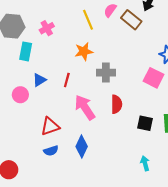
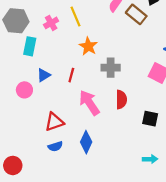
yellow line: (88, 20) -> (76, 17), moved
orange star: (84, 51) -> (88, 46), turned -30
cyan arrow: (145, 163) -> (150, 159), turned 104

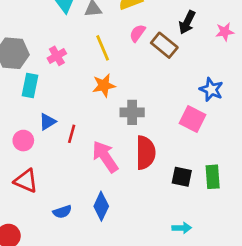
yellow line: (76, 17) -> (103, 48), moved
orange star: (88, 46) -> (104, 85), turned 30
red line: (71, 75) -> (72, 134), moved
red semicircle: (121, 100) -> (145, 153), size x1.4
red triangle: (54, 122) -> (26, 181), moved, turned 42

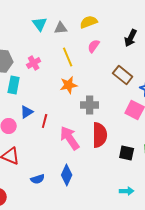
brown rectangle: (164, 45) -> (123, 75), moved

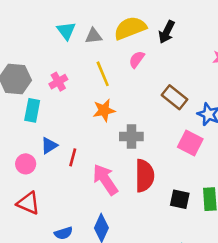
yellow semicircle: (89, 22) -> (130, 28), size x1.4
black arrow: (131, 38) -> (167, 32), moved

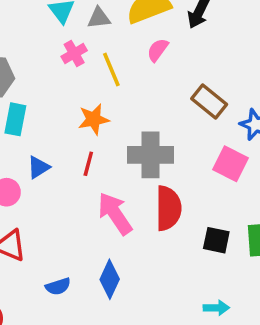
pink cross: (58, 82) -> (74, 54), moved
orange star: (104, 110) -> (94, 119), moved
gray cross: (131, 136) -> (151, 155), size x1.4
red line: (73, 157) -> (88, 164), moved

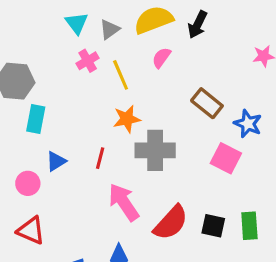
gray triangle: (99, 18) -> (110, 29), turned -30
orange star: (94, 119) -> (127, 119), moved
red semicircle: (168, 208) -> (171, 223), moved, turned 42

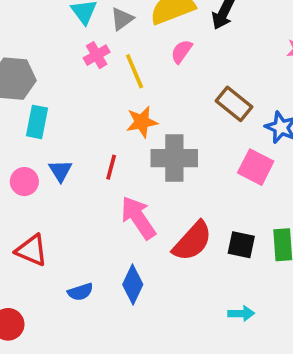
blue triangle: (56, 161) -> (60, 171), turned -30
pink circle: (28, 183) -> (24, 182), moved

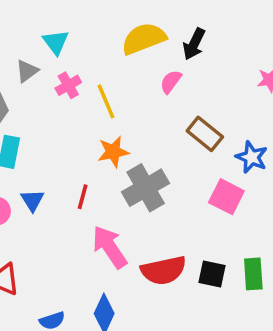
gray triangle: (122, 19) -> (27, 71), moved
pink semicircle: (182, 51) -> (171, 82), moved
gray cross: (174, 158) -> (146, 188), turned -30
red semicircle: (192, 241) -> (164, 270), turned 36

